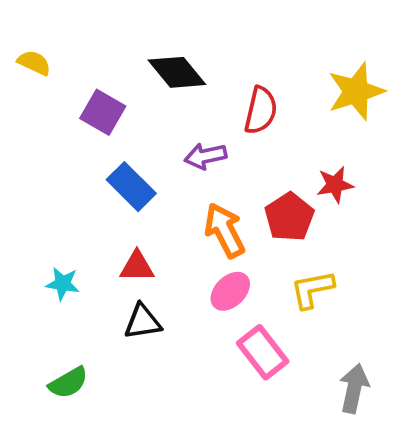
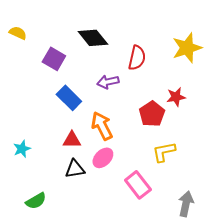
orange arrow: (225, 230) -> (102, 126), moved
cyan star: (63, 284) -> (22, 149), moved, turned -30
pink ellipse: (230, 291) -> (103, 158), moved

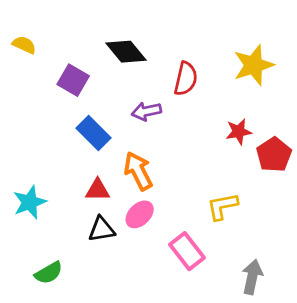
red pentagon: (152, 114) -> (274, 155), moved
cyan star: (22, 149) -> (30, 202), size x1.4

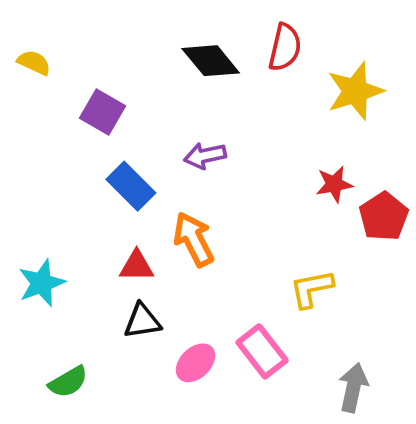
black diamond: (126, 52) -> (211, 61), moved
red semicircle: (186, 79) -> (285, 47), moved
pink ellipse: (140, 214) -> (196, 363), moved

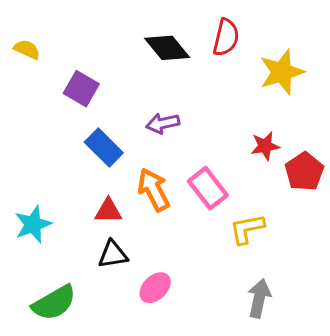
pink rectangle: (262, 351) -> (208, 188), moved
green semicircle: (68, 382) -> (54, 303), size x1.4
gray arrow: (353, 388) -> (259, 298), moved

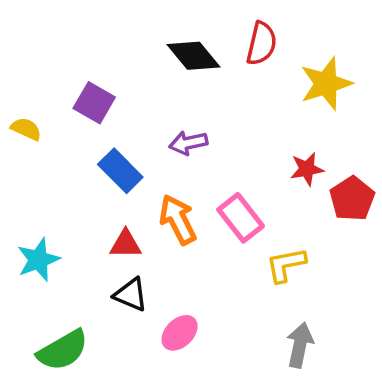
yellow semicircle: (27, 49) -> (26, 129), moved
black triangle: (113, 254) -> (131, 295), turned 32

